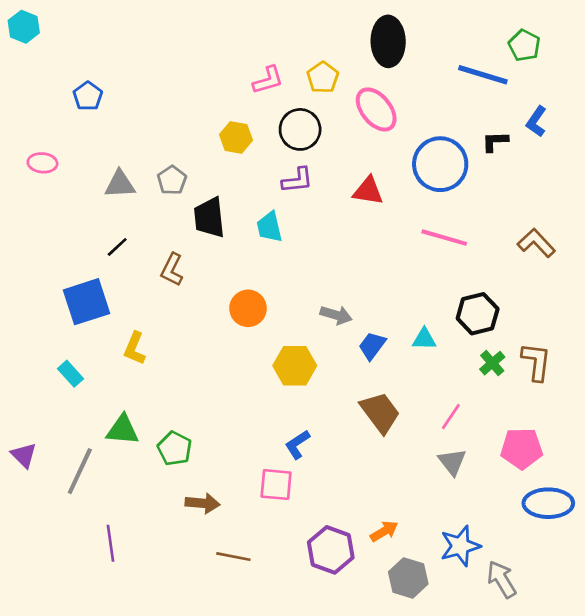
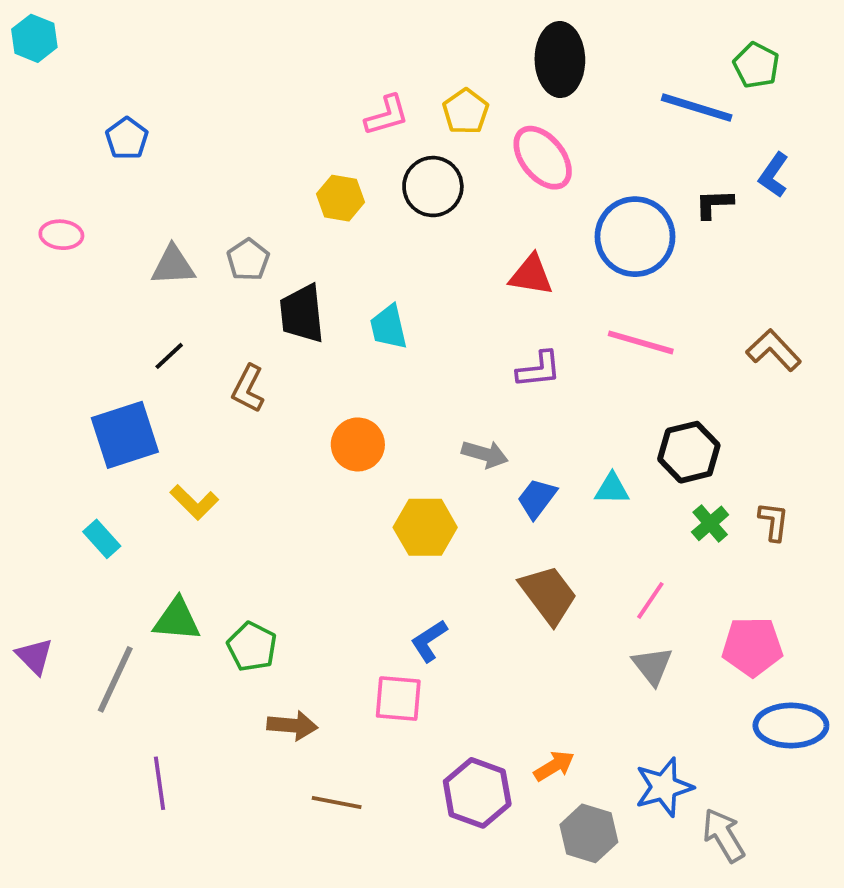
purple L-shape: (297, 180) -> (539, 369), moved
yellow L-shape: (135, 348) -> (194, 502), turned -68
brown L-shape: (536, 362) -> (774, 521), size x0.7

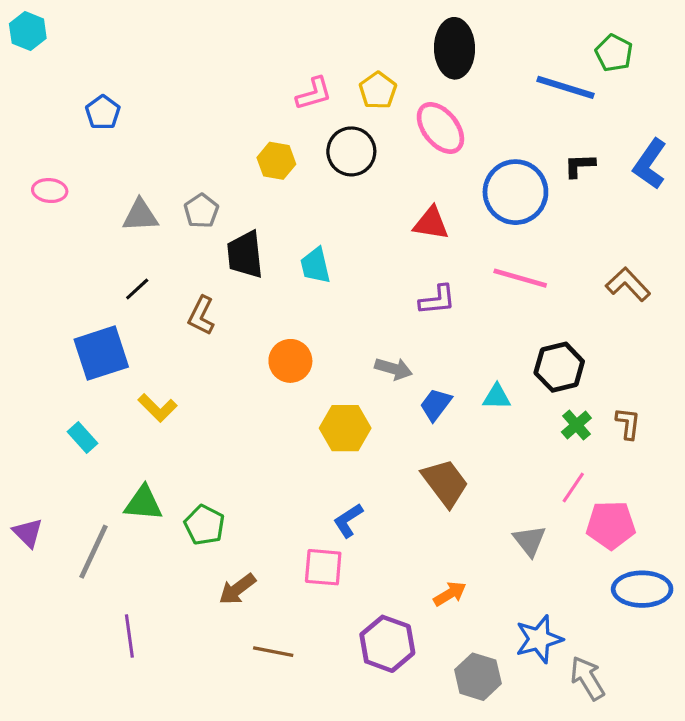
blue L-shape: (774, 175) -> (650, 164), moved, size x1.4
pink line: (650, 600) -> (573, 488), moved
brown arrow: (292, 726) -> (237, 589), turned 138
orange arrow: (554, 766) -> (450, 594), moved

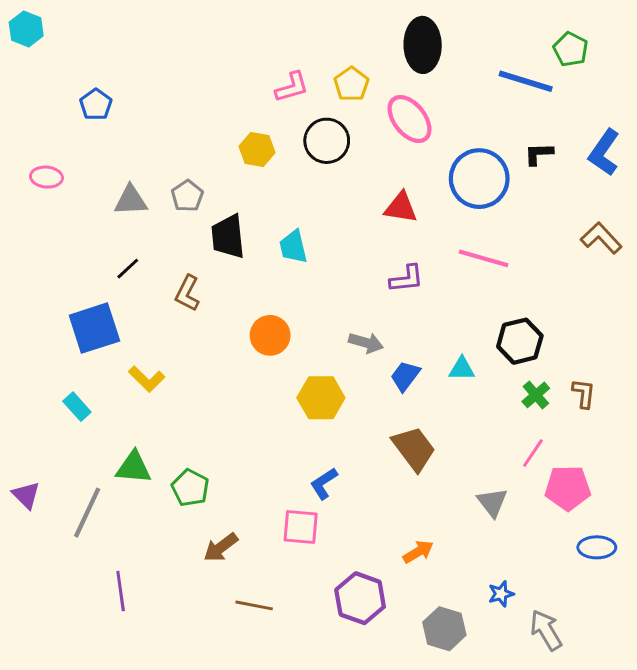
brown L-shape: (628, 284) -> (601, 238), moved
blue ellipse: (642, 589) -> (597, 547), size x0.7
blue star: (539, 639) -> (501, 594), size x0.6

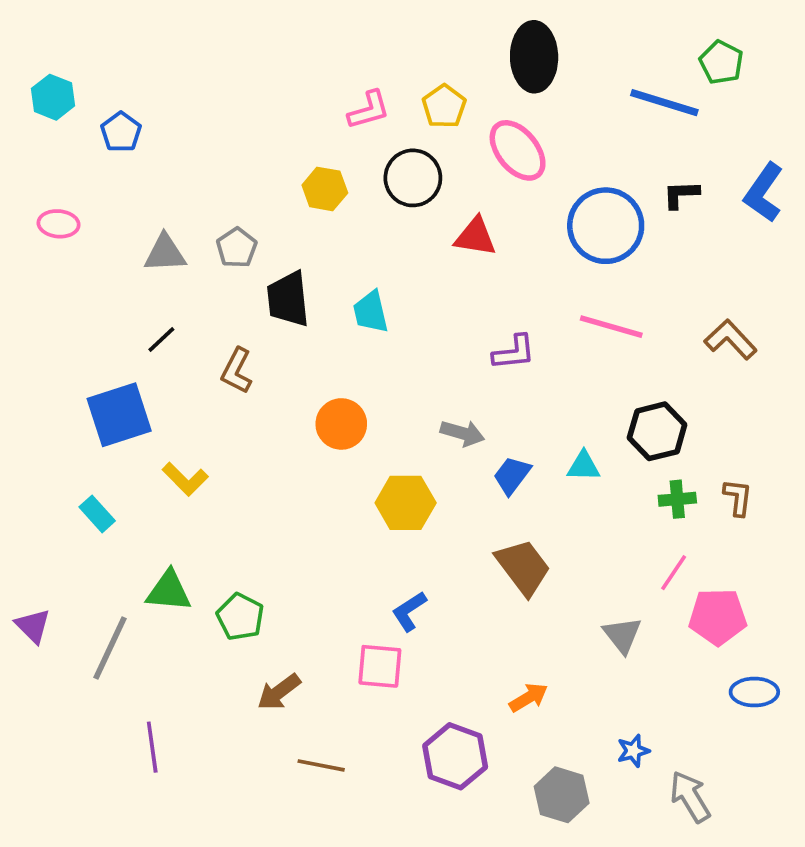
cyan hexagon: (26, 29) -> (53, 97), moved
red triangle: (401, 208) -> (475, 237), moved
brown L-shape: (601, 238) -> (731, 340), moved
green cross: (536, 395) -> (677, 499), turned 36

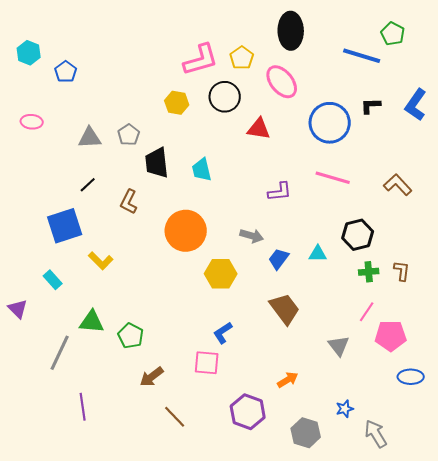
pink L-shape: (369, 110) -> (201, 60), size x1.5
orange circle: (341, 424) -> (186, 231), size x1.5
purple triangle: (33, 626) -> (18, 309), moved
brown line: (321, 765) -> (175, 417), turned 35

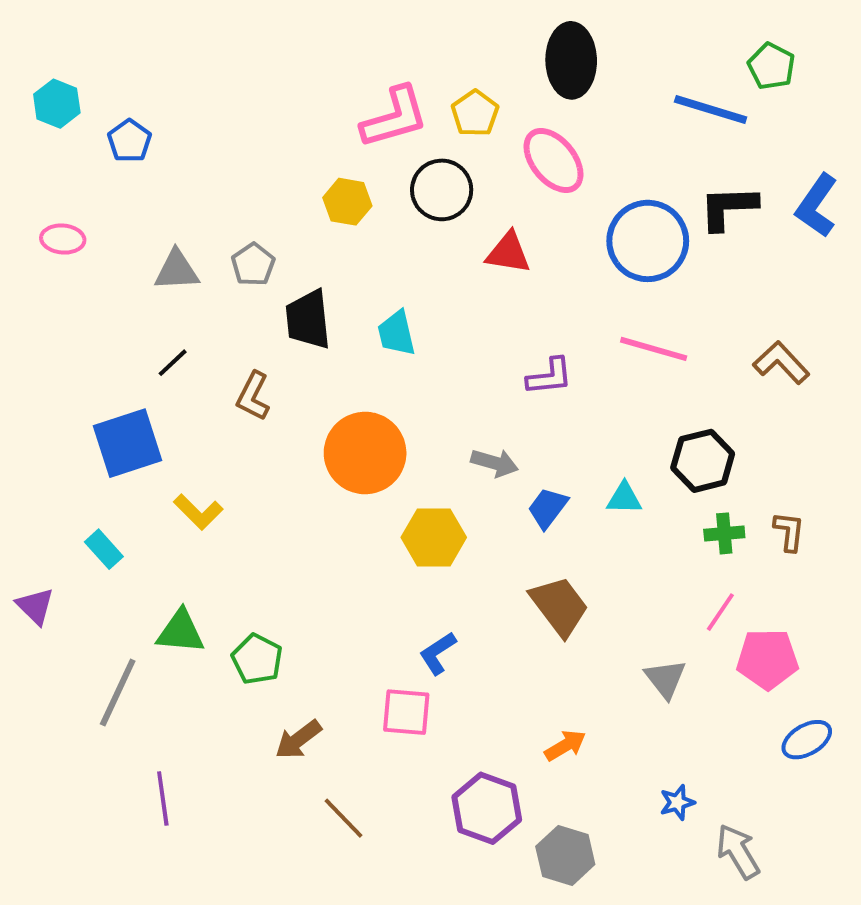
black L-shape: (371, 106) -> (728, 208), size x1.5
blue ellipse: (411, 377) -> (807, 740), turned -30
gray hexagon: (306, 433) -> (565, 855), moved

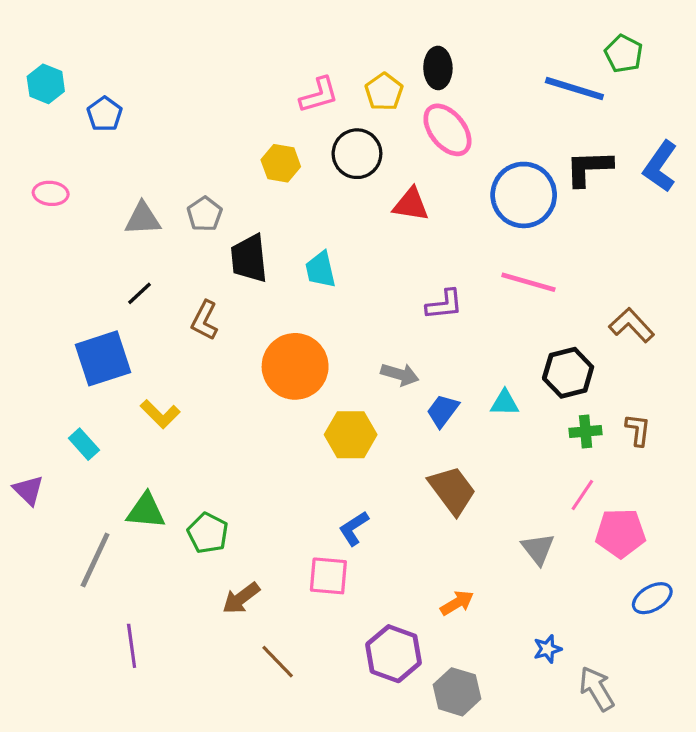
black ellipse: (571, 60) -> (438, 68), moved, size x0.7
pink L-shape: (394, 117) -> (319, 95), size x0.7
brown L-shape: (781, 363) -> (632, 325), moved

